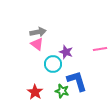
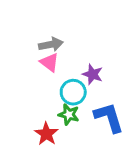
green star: (62, 91) -> (69, 114), moved

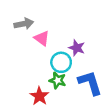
gray arrow: (51, 44) -> (24, 24), moved

